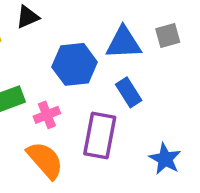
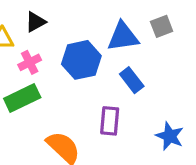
pink cross: (47, 115) -> (30, 62), moved
purple rectangle: (100, 135) -> (110, 121), size x0.7

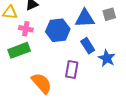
pink cross: (30, 62) -> (26, 29), turned 32
blue star: (170, 136) -> (107, 58), moved

